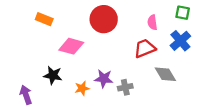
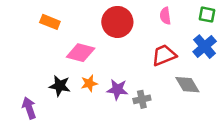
pink semicircle: (152, 22) -> (165, 16), moved
orange star: (82, 88) -> (89, 83), moved

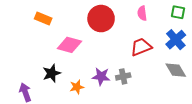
orange star: (89, 83) -> (77, 87), moved
gray diamond: (187, 85) -> (176, 70), moved
black star: (60, 86) -> (52, 73), turned -30
gray cross: (142, 99) -> (123, 76), moved

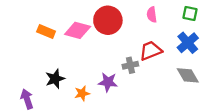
orange rectangle: (43, 19) -> (46, 31), moved
pink diamond: (69, 45) -> (78, 30), moved
gray cross: (123, 76) -> (130, 65), moved

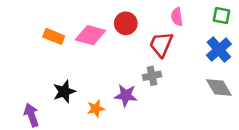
red circle: (108, 20) -> (126, 23), size x0.7
red trapezoid: (151, 51) -> (161, 44), moved, turned -45

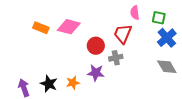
green square: (221, 15) -> (159, 18), moved
red circle: (126, 23) -> (96, 46), moved
black star: (64, 91) -> (49, 84), moved, turned -30

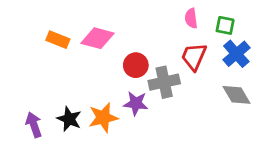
red trapezoid: (123, 34) -> (194, 57), moved
gray cross: (116, 58) -> (164, 82), size x1.5
orange star: (73, 83) -> (103, 118), size x1.5

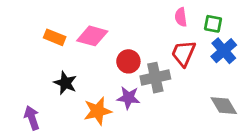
gray diamond: (236, 95) -> (224, 106), moved
black star: (69, 119) -> (65, 83), moved

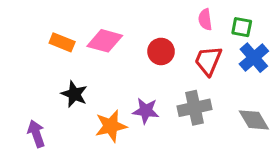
red circle: (128, 61) -> (161, 51), moved
gray cross: (155, 78) -> (194, 108), moved

